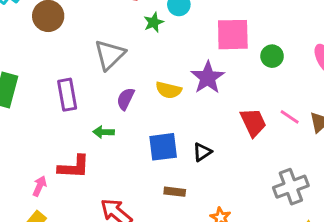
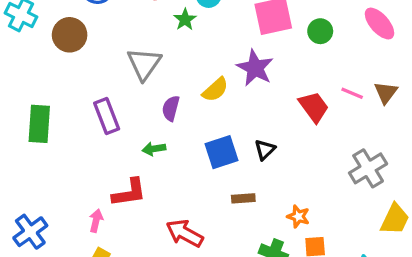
yellow semicircle: (169, 90) -> (215, 90), turned -45

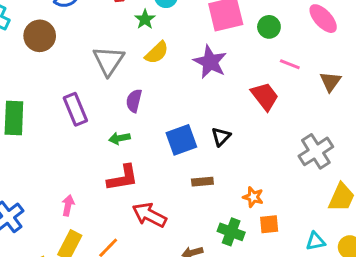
yellow semicircle: (215, 90) -> (157, 53), moved
pink line: (352, 93) -> (290, 64), moved
red L-shape: (129, 193) -> (123, 178), moved

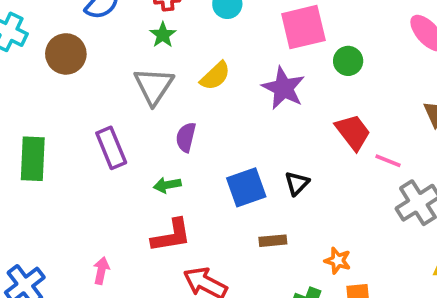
green star: (145, 19) -> (163, 35), moved
green circle: (269, 27) -> (348, 61), moved
pink line: (290, 64) -> (388, 161), moved

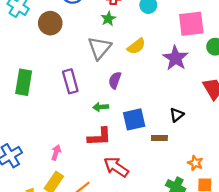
blue square: (246, 187) -> (134, 119), moved
brown rectangle: (273, 241) -> (159, 138), moved

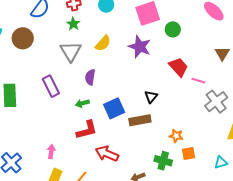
brown rectangle: (159, 138) -> (140, 120), size x1.5

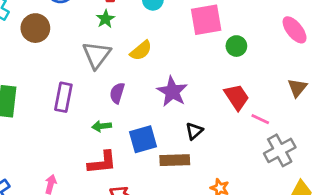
purple star: (140, 47) -> (172, 92), moved
purple rectangle: (51, 86) -> (63, 97), turned 30

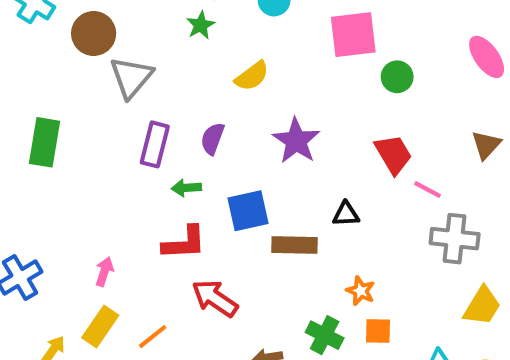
gray triangle: (97, 55) -> (131, 77), moved
purple rectangle: (63, 97) -> (155, 144), moved
black triangle: (194, 131) -> (346, 214), moved, turned 36
gray cross: (280, 150) -> (455, 239), turned 32

